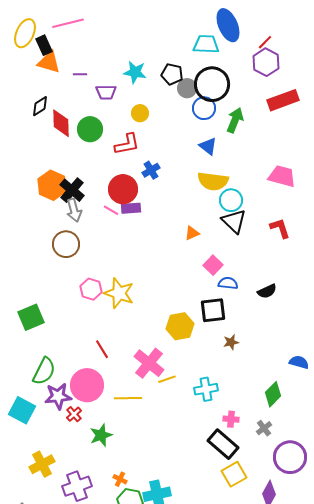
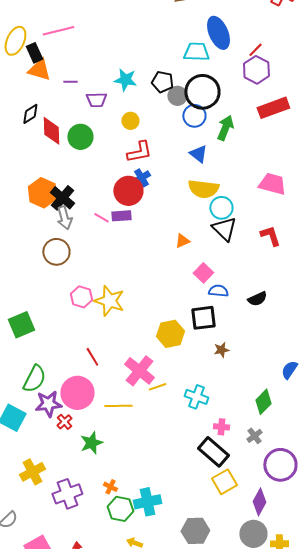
red L-shape: (127, 144) -> (139, 152), moved
red circle: (123, 189) -> (128, 191), moved
blue semicircle: (299, 362) -> (289, 370), turned -72
cyan cross: (206, 389) -> (196, 397), turned 30

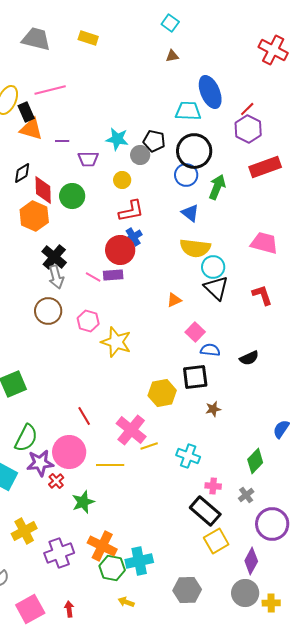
gray circle: (177, 96) -> (140, 155), moved
orange hexagon: (42, 193) -> (34, 216), moved
pink hexagon: (81, 297) -> (88, 321), moved
yellow star: (109, 301) -> (116, 342), moved
orange cross: (110, 487) -> (102, 546), size x2.0

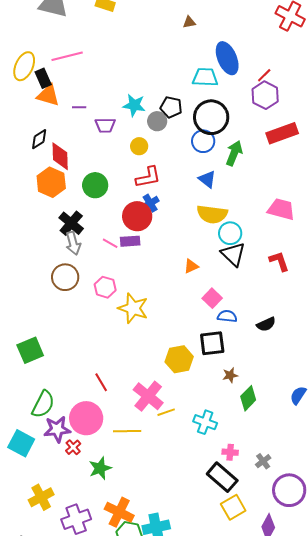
green circle: (72, 196) -> (95, 185), moved
green diamond: (255, 461) -> (248, 398), moved

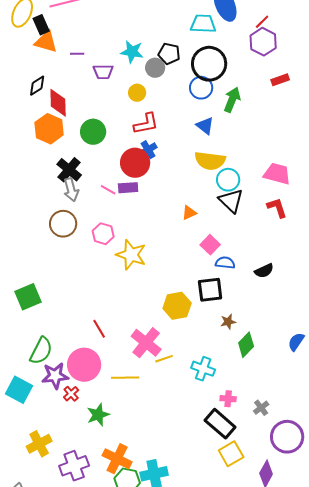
red rectangle: (282, 133) -> (280, 80), size x0.6
pink trapezoid: (281, 209) -> (277, 174), moved

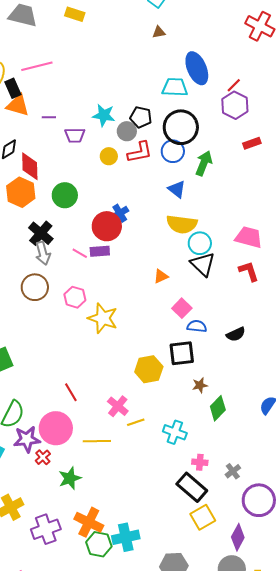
red L-shape: (146, 124) -> (140, 152), moved
pink cross: (146, 343) -> (118, 406), size x0.7

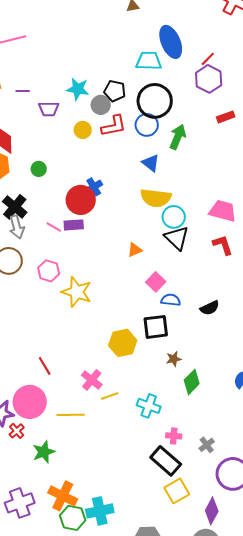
green circle: (65, 195) -> (39, 169), size x0.6

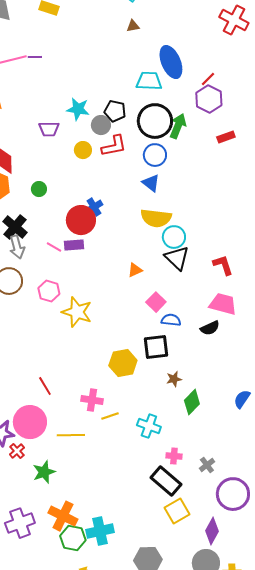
purple line: (23, 91) -> (35, 57), moved
blue circle: (147, 125) -> (155, 155), moved
green arrow: (178, 137) -> (178, 126), moved
pink trapezoid: (223, 211) -> (223, 304), moved
pink cross: (92, 380) -> (92, 400), turned -30

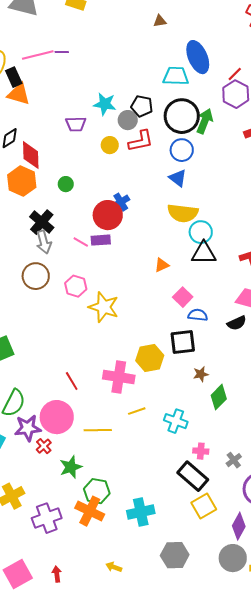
black triangle: (177, 258) -> (204, 253), turned -44
pink cross: (92, 400) -> (119, 377), moved, size x1.4
cyan cross: (100, 531) -> (141, 512), moved
green hexagon: (73, 538) -> (97, 491), moved

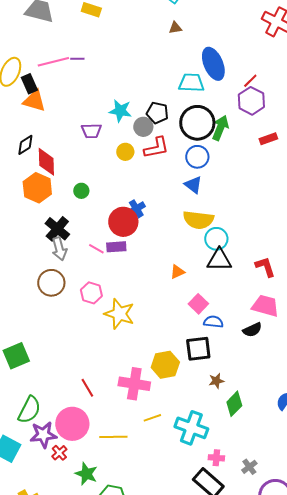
cyan cross: (176, 421) -> (191, 428), size x1.4
green star: (71, 467) -> (86, 474), turned -30

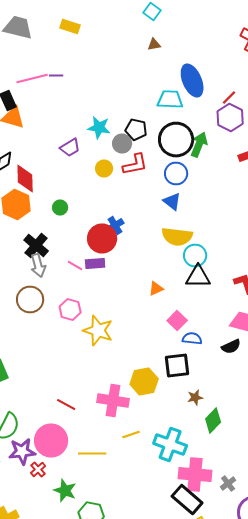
purple trapezoid: (91, 131) -> (70, 148), turned -30
red line: (87, 388) -> (66, 404), turned -30
pink cross: (216, 458) -> (195, 474), size x2.0

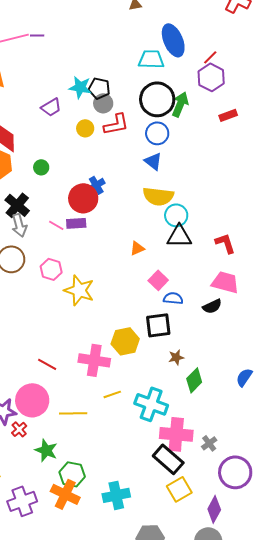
black pentagon: (136, 130) -> (99, 88), moved

